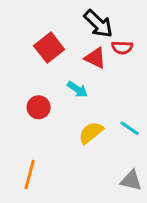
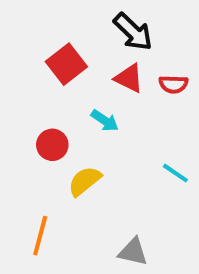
red semicircle: (122, 48) -> (173, 84), moved
yellow semicircle: (91, 133) -> (85, 181), moved
gray triangle: (131, 180) -> (133, 252), moved

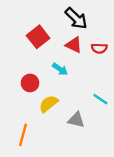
gray triangle: (133, 252) -> (76, 120), moved

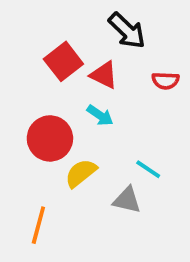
red triangle: (74, 45) -> (104, 75), moved
red circle: (30, 83) -> (50, 138), size x1.5
cyan line: (100, 99) -> (148, 169), moved

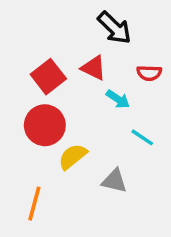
red square: (63, 61) -> (48, 77), moved
cyan arrow: (100, 115) -> (118, 99), moved
cyan line: (148, 169) -> (142, 137), moved

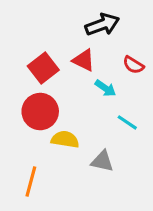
black arrow: (114, 28) -> (102, 25), turned -64
red semicircle: (149, 73) -> (133, 65), turned 30
yellow semicircle: (73, 157) -> (65, 139), turned 48

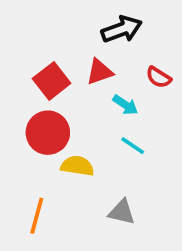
red triangle: (84, 60) -> (100, 72), turned -45
cyan line: (127, 122) -> (133, 146), moved
gray triangle: (102, 161) -> (122, 212), moved

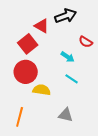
red triangle: (100, 72) -> (42, 26), moved, turned 49

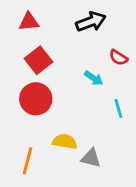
red triangle: (42, 26) -> (29, 22), moved, turned -35
cyan line: (72, 79) -> (118, 108), moved, turned 40
yellow semicircle: (42, 90) -> (65, 142), moved

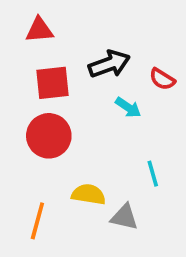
black arrow: (91, 22) -> (109, 64), moved
red square: (39, 60) -> (53, 83), turned 32
cyan line: (118, 108) -> (153, 174), moved

